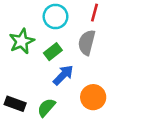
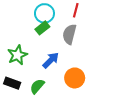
green star: (22, 41) -> (17, 55), moved
green rectangle: (53, 52) -> (42, 28), moved

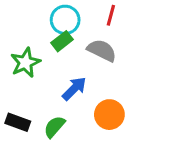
gray semicircle: (69, 34) -> (102, 50), turned 102
green star: (17, 55) -> (25, 63), moved

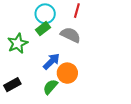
orange circle: (109, 115) -> (67, 73), moved
black rectangle: (18, 122) -> (12, 85), turned -49
green semicircle: (54, 127) -> (50, 87), moved

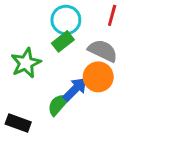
orange circle: (67, 73) -> (98, 77), moved
black rectangle: (12, 85) -> (18, 123), turned 49
green semicircle: (50, 87) -> (58, 105), moved

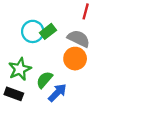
cyan circle: (66, 20) -> (33, 31), moved
green star: (26, 63) -> (20, 69), moved
blue arrow: (75, 89) -> (57, 93), moved

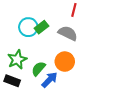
orange circle: (75, 59) -> (65, 62), moved

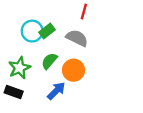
green semicircle: (38, 69) -> (49, 61), moved

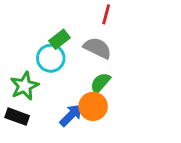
cyan circle: (32, 31) -> (51, 58), moved
green semicircle: (49, 61) -> (100, 83), moved
orange circle: (74, 70) -> (93, 106), moved

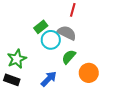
cyan circle: (51, 58) -> (51, 40), moved
orange circle: (93, 106) -> (89, 73), moved

